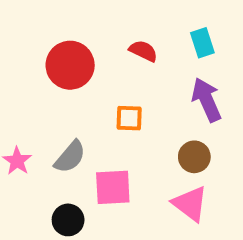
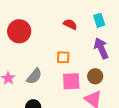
red circle: (70, 65) -> (19, 31), moved
pink square: (113, 187) -> (71, 81), moved

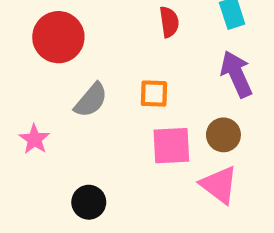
red semicircle: (70, 24) -> (169, 22), turned 56
gray semicircle: (34, 76) -> (91, 100), moved

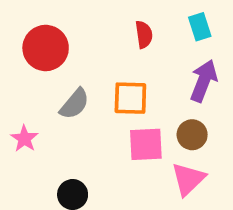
purple arrow: (236, 74) -> (204, 81), turned 45
orange square: (154, 94) -> (130, 98), size x1.4
pink triangle: (219, 185) -> (188, 179), turned 39

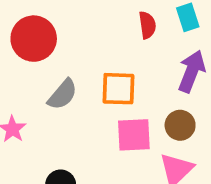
red semicircle: (144, 35) -> (147, 25), moved

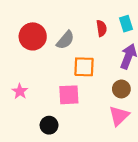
gray semicircle: (63, 94) -> (65, 40), moved
pink square: (134, 135) -> (69, 95), moved

